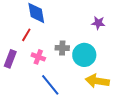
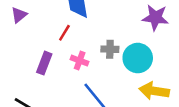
purple star: (98, 23) -> (155, 18), size x1.5

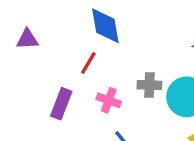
purple triangle: (19, 15) -> (27, 39), turned 36

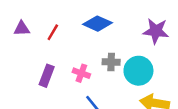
blue diamond: (105, 26) -> (97, 24), moved, turned -56
red line: (88, 63) -> (53, 32), moved

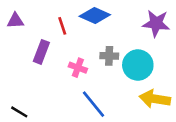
red line: (53, 32) -> (62, 26), moved, turned -49
purple rectangle: (47, 76) -> (41, 52), moved

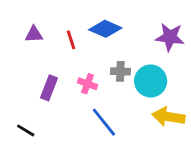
purple triangle: (15, 21) -> (34, 34), moved
purple rectangle: (41, 52) -> (49, 88), moved

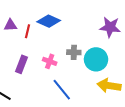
blue diamond: (105, 29) -> (49, 21), moved
red line: (71, 40) -> (27, 31), moved, turned 32

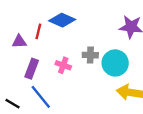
purple triangle: (10, 25) -> (19, 42), moved
blue line: (62, 90) -> (41, 97), moved

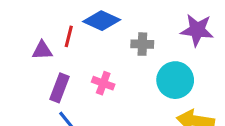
gray cross: (90, 55) -> (142, 44), moved

